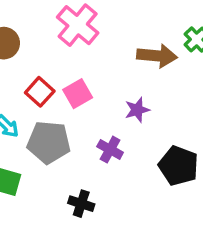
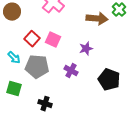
pink square: (78, 94) -> (53, 40), turned -35
black cross: (81, 204) -> (45, 104), moved

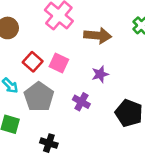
brown arrow: (97, 19) -> (98, 35), moved
gray pentagon: (37, 67) -> (39, 97), turned 30

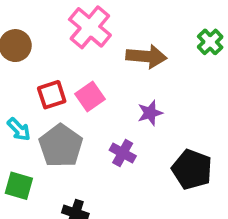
red square: (33, 62) -> (52, 95), turned 30
pink square: (59, 63) -> (90, 97), turned 30

